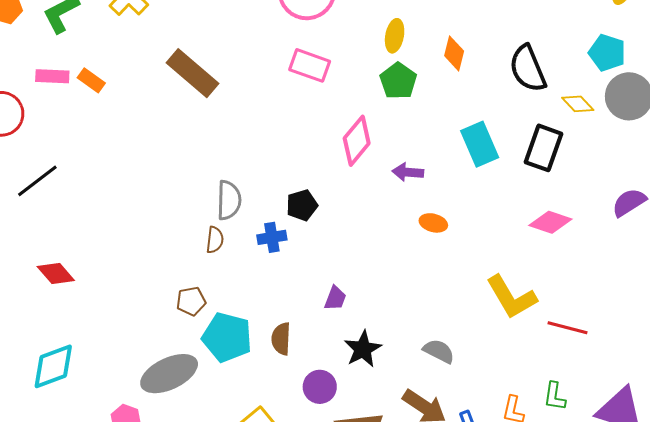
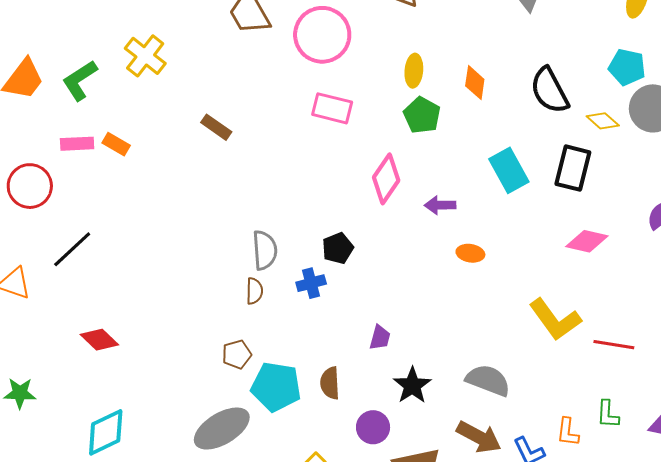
brown rectangle: (192, 73) -> (216, 127), size x0.6
gray semicircle: (439, 351) -> (488, 380), size x1.4

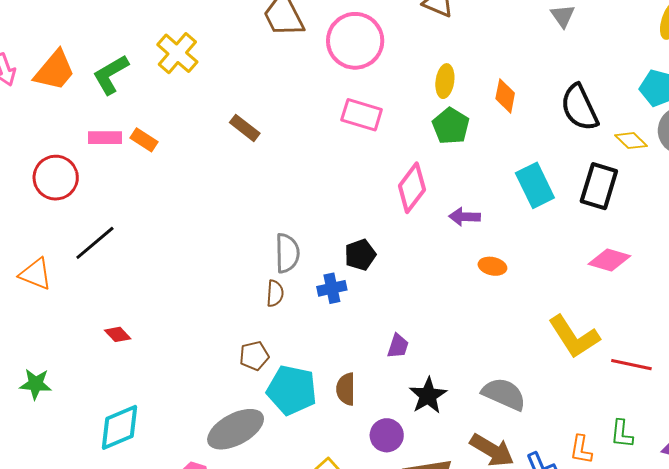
red diamond: (99, 340) -> (118, 334), size x0.7

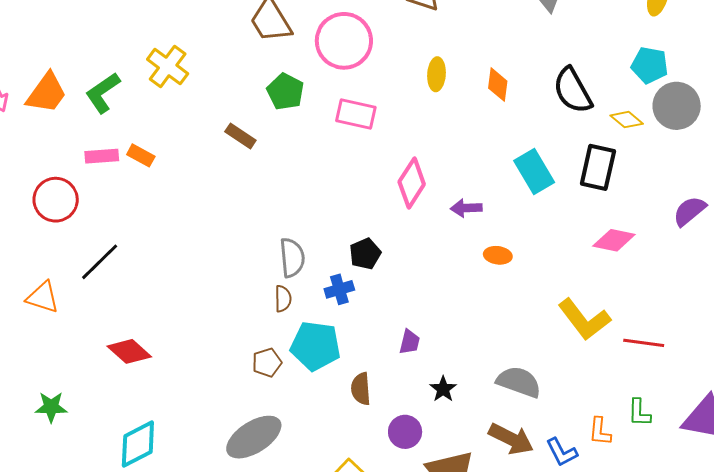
green pentagon: (451, 126) -> (285, 92), moved
red diamond: (118, 334) -> (129, 351), size x1.6
cyan pentagon: (292, 390) -> (316, 346), moved
black star: (428, 395) -> (443, 389), size x0.7

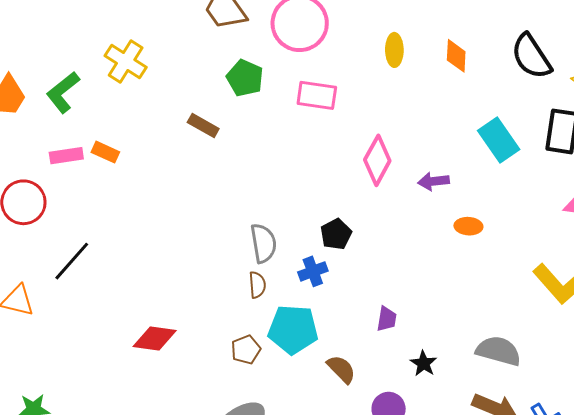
red diamond: (129, 351) -> (155, 338), moved, turned -30
brown semicircle: (361, 389) -> (341, 369), turned 144

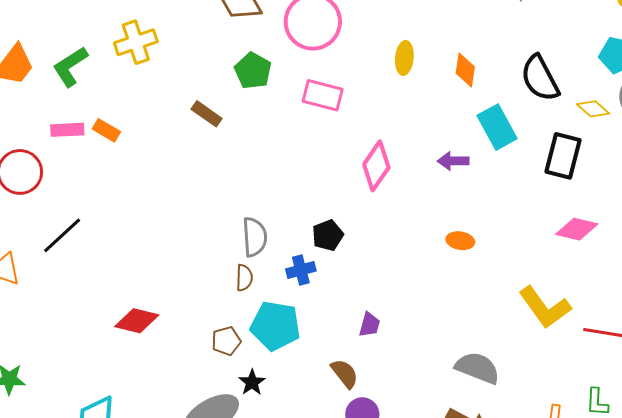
yellow cross: (126, 61) -> (136, 42), turned 33
cyan rectangle: (499, 140) -> (497, 127), moved
purple arrow: (434, 181) -> (453, 161), moved
black star: (424, 363) -> (252, 382), moved
brown semicircle: (341, 369) -> (345, 373), moved

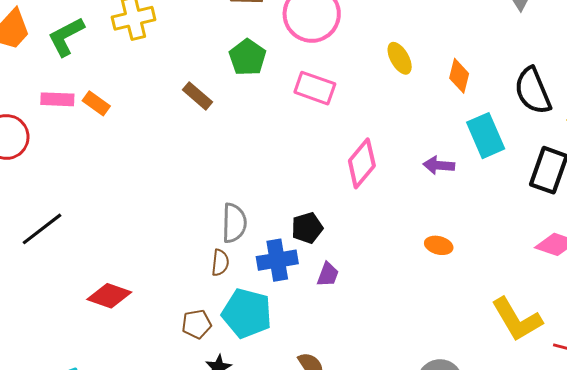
yellow ellipse: (404, 58) -> (400, 58), turned -40
black line: (62, 235) -> (42, 229), moved
blue cross: (301, 270) -> (277, 260), size x1.4
purple trapezoid: (370, 325) -> (328, 274), moved

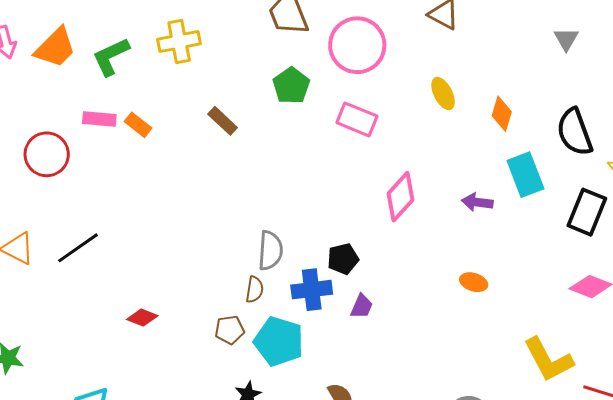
brown rectangle: (198, 96) -> (223, 121), moved
red diamond: (109, 296) -> (142, 318), size x0.7
brown pentagon: (197, 324) -> (230, 330), moved

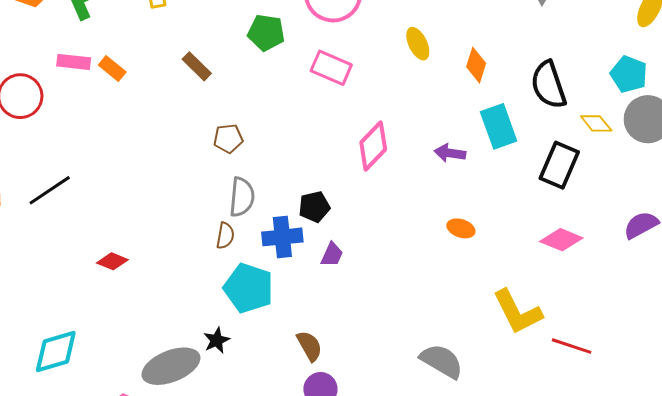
green pentagon: (291, 86) -> (266, 33), turned -30
orange ellipse: (474, 282) -> (461, 228), moved
brown pentagon: (230, 330) -> (228, 139), moved

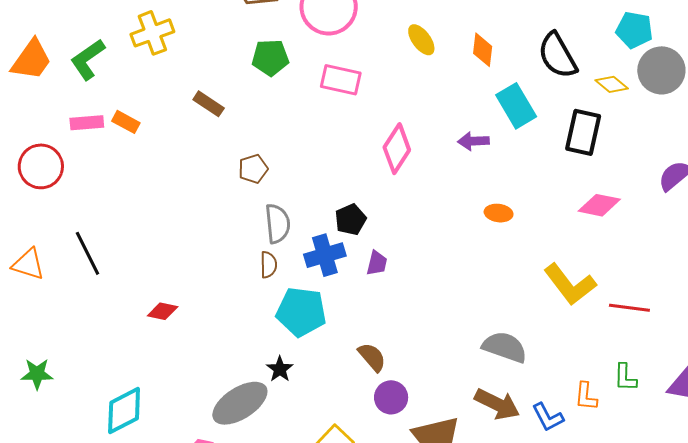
black line: (50, 190) -> (88, 253), turned -72

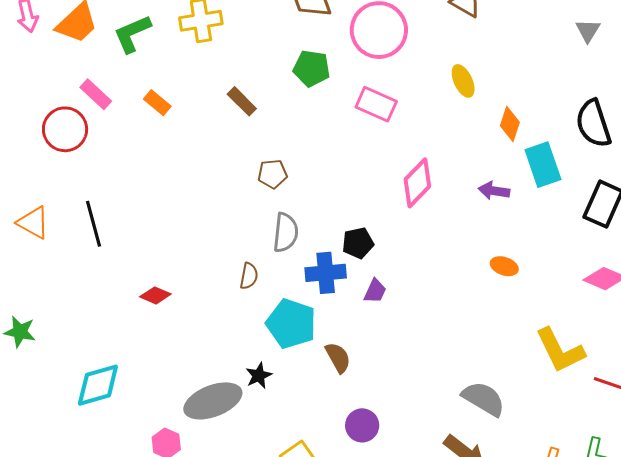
orange diamond: (483, 50) -> (510, 124), moved
pink rectangle: (87, 123) -> (96, 94), moved, turned 36
brown semicircle: (269, 265) -> (249, 276), moved
brown semicircle: (372, 357) -> (338, 358), moved

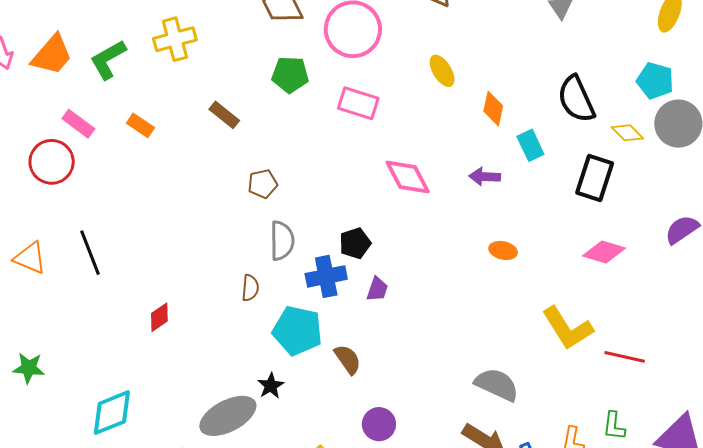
cyan rectangle: (543, 165) -> (530, 145), size x0.7
pink diamond: (417, 183) -> (408, 177), turned -66
red diamond: (155, 295) -> (159, 317), turned -52

